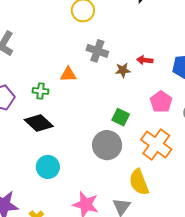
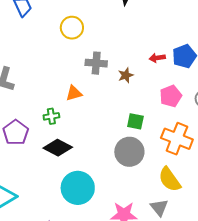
red arrow: (145, 60) -> (157, 58), moved
pink pentagon: (161, 102) -> (171, 96), turned 30
cyan circle: (48, 167) -> (78, 188), size x1.4

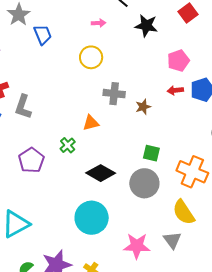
pink pentagon: (171, 96) -> (178, 61), moved
green cross: (51, 116) -> (68, 145), turned -35
black diamond: (58, 148) -> (101, 173), moved

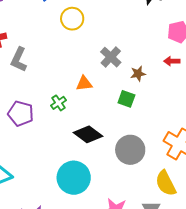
yellow circle: (91, 57) -> (72, 19), moved
gray cross: (114, 94) -> (111, 57), turned 30
green square: (151, 153) -> (126, 99), moved
purple pentagon: (31, 160) -> (21, 113), turned -30

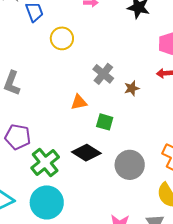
green square: (126, 99) -> (105, 122), moved
green cross: (58, 103) -> (45, 162), moved, size x1.8
cyan circle: (74, 178) -> (47, 202), moved

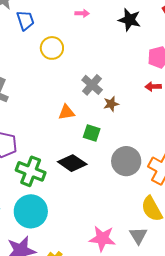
brown star: (132, 88) -> (111, 104), moved
green cross: (45, 162) -> (31, 171), turned -32
gray circle: (130, 165) -> (126, 161), moved

